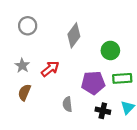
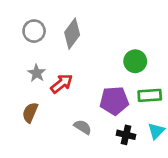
gray diamond: (74, 35) -> (72, 34), moved
gray star: (22, 66) -> (37, 73), moved
gray semicircle: (67, 104) -> (83, 127), turned 128

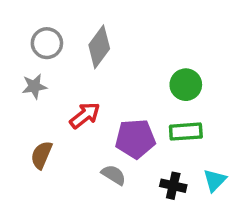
gray star: (37, 73) -> (34, 86), moved, turned 30
green rectangle: (150, 95) -> (186, 132), moved
purple pentagon: (114, 101) -> (135, 139), moved

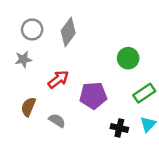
green rectangle: (186, 132) -> (144, 93), moved, turned -30
gray semicircle: (114, 175) -> (57, 120), moved

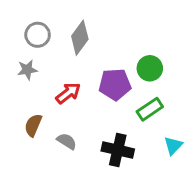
green rectangle: (144, 93) -> (150, 109), moved
purple pentagon: (93, 96) -> (115, 84), moved
black cross: (119, 128) -> (118, 150), moved, size x1.5

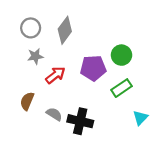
gray star: (27, 70) -> (35, 56), moved
black cross: (118, 150) -> (80, 121), moved

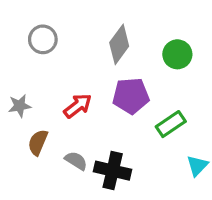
gray diamond: (65, 30) -> (119, 44), moved
green circle: (121, 55) -> (177, 54), moved
gray star: (35, 56) -> (20, 106), moved

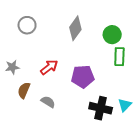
purple pentagon: (131, 96) -> (83, 77), moved
green rectangle: (171, 124) -> (119, 57), moved, turned -54
black cross: (113, 171) -> (101, 108), moved

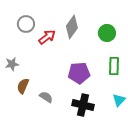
green rectangle: (119, 57) -> (114, 66), moved
red arrow: (49, 67) -> (47, 37), moved
black cross: (101, 108) -> (83, 105), moved

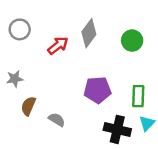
gray circle: (26, 24) -> (20, 29), moved
green rectangle: (114, 66) -> (138, 96), moved
black cross: (83, 105) -> (117, 129), moved

